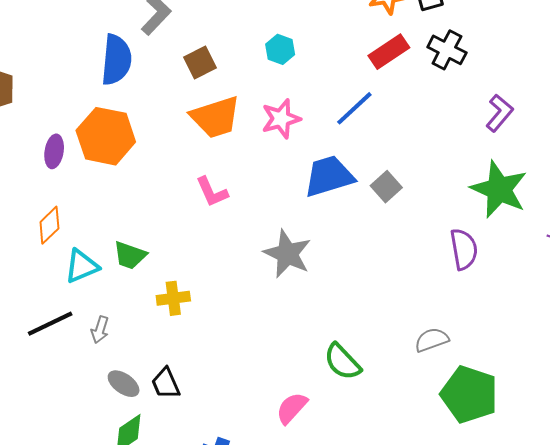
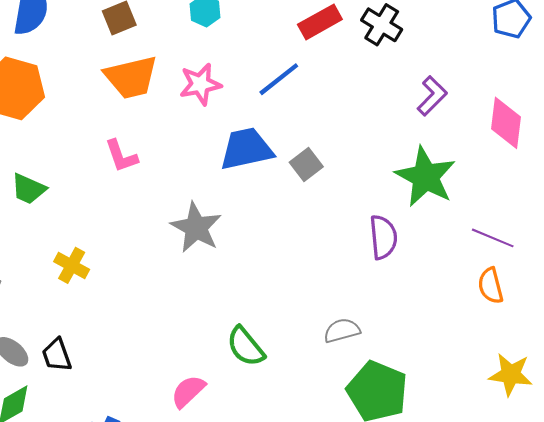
green trapezoid: (130, 255) -> (29, 189), moved
yellow cross: (173, 298) -> (72, 265), turned 32

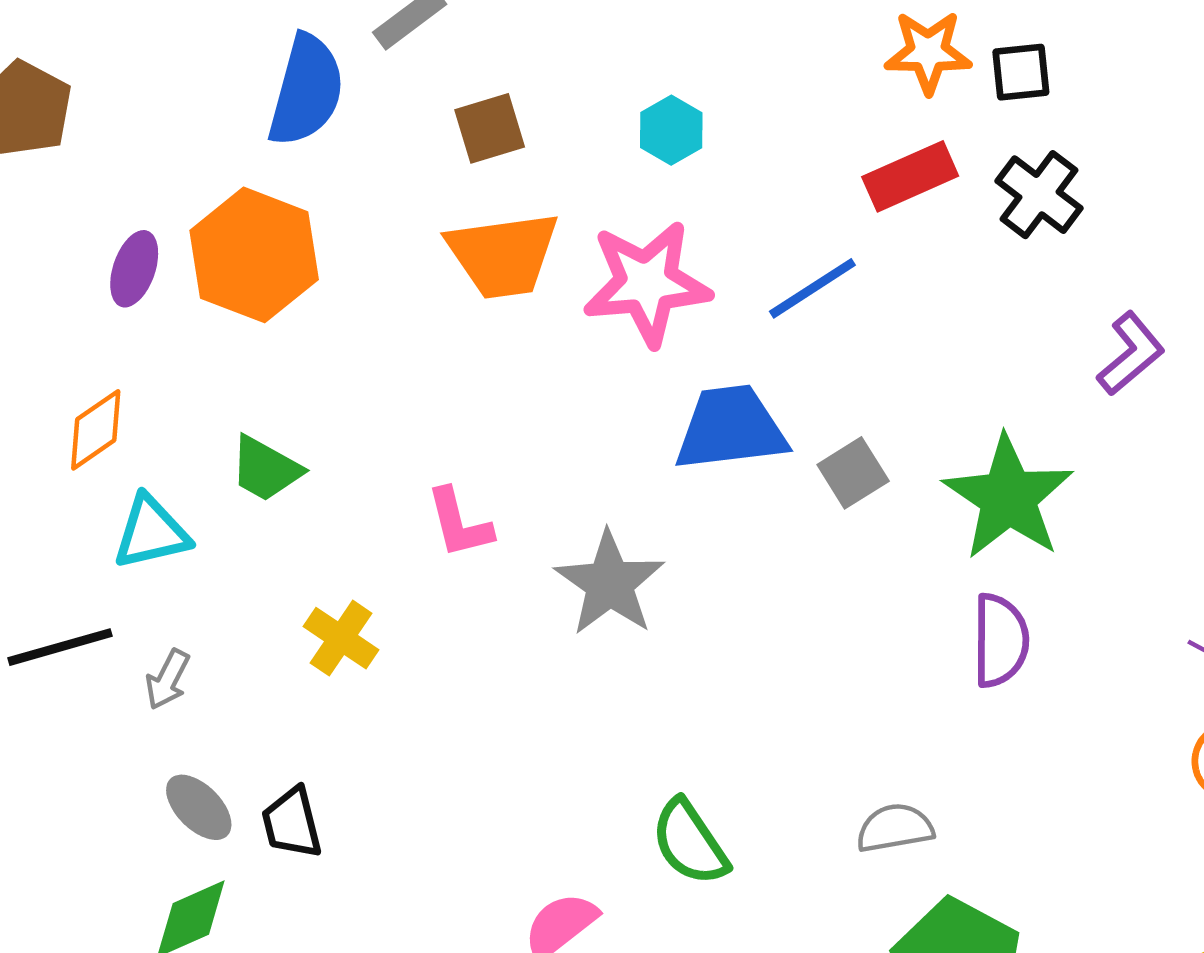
pink star: (200, 84) -> (647, 283), size x1.4
pink L-shape: (121, 156) -> (459, 523), moved
green star: (425, 177) -> (1008, 497), moved

